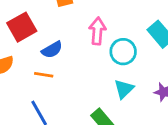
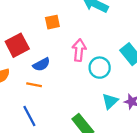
cyan triangle: (124, 89) -> (110, 101), moved

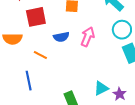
blue semicircle: (41, 64) -> (61, 37), moved
cyan circle: (100, 68) -> (122, 30), moved

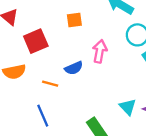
blue semicircle: (61, 37) -> (74, 68), moved
cyan triangle: (101, 88) -> (128, 107), turned -35

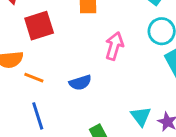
blue semicircle: (74, 68) -> (80, 83), moved
orange line: (50, 84) -> (34, 78), moved

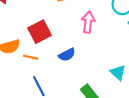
red square: (39, 26) -> (40, 32), moved

